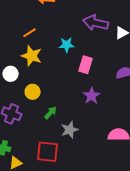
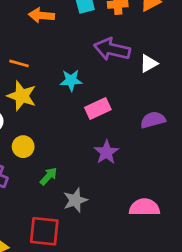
orange line: (30, 33) -> (19, 63), turned 48
pink rectangle: (86, 65) -> (98, 109), turned 48

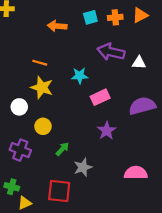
white triangle: (149, 63) -> (139, 63), turned 32
purple semicircle: (153, 120) -> (142, 106), size x1.4

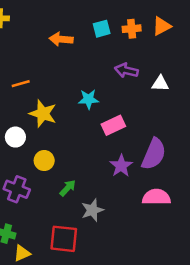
purple arrow: (111, 52) -> (126, 70), size x0.7
orange line: (40, 63) -> (21, 84), moved, turned -32
purple semicircle: (142, 106) -> (154, 154), moved, turned 128
pink semicircle: (136, 173) -> (156, 197), moved

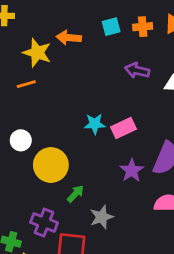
cyan star: (89, 99) -> (95, 124), moved
yellow star: (43, 114) -> (37, 53), moved
yellow circle: (44, 161) -> (51, 165), size x1.6
purple cross: (17, 189) -> (44, 223), moved

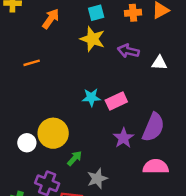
cyan square: (111, 27) -> (96, 13), moved
orange arrow: (69, 38) -> (51, 19), moved, turned 120
yellow star: (37, 53) -> (92, 39), moved
white circle: (21, 140) -> (27, 143), moved

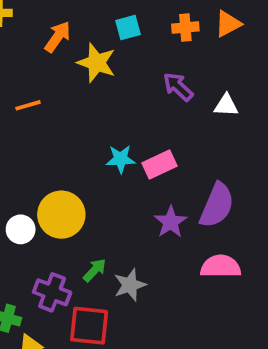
yellow star: (92, 39) -> (96, 63), moved
purple arrow: (128, 51) -> (178, 87), turned 30
green arrow: (75, 158) -> (95, 270), moved

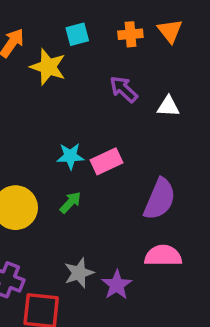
orange triangle: (228, 24) -> (170, 31), turned -40
purple star: (171, 222) -> (117, 285), moved
green arrow: (95, 270) -> (70, 202), moved

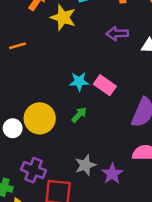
purple arrow: (124, 89) -> (117, 33), turned -45
pink rectangle: (106, 161) -> (105, 85), turned 60

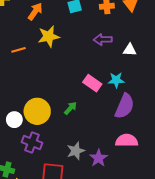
yellow star: (63, 17) -> (49, 36), moved, turned -30
cyan star: (79, 81) -> (116, 80), moved
purple cross: (34, 170) -> (32, 143), moved

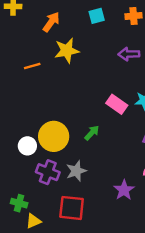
gray star: (76, 151) -> (76, 171), moved

